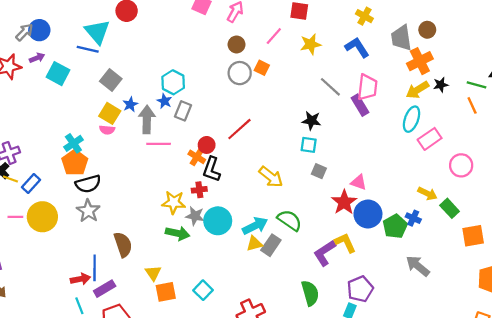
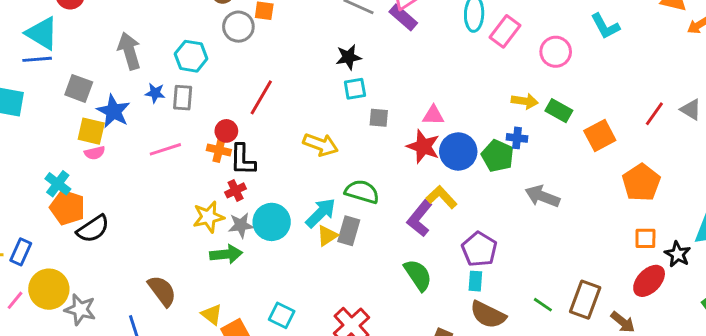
cyan hexagon: (173, 82) -> (191, 56), moved
blue star: (130, 104) -> (113, 111), size x1.6
gray arrow: (147, 120) -> (129, 51), moved
gray star: (88, 211) -> (80, 310), moved
pink line: (15, 217) -> (15, 300), turned -32

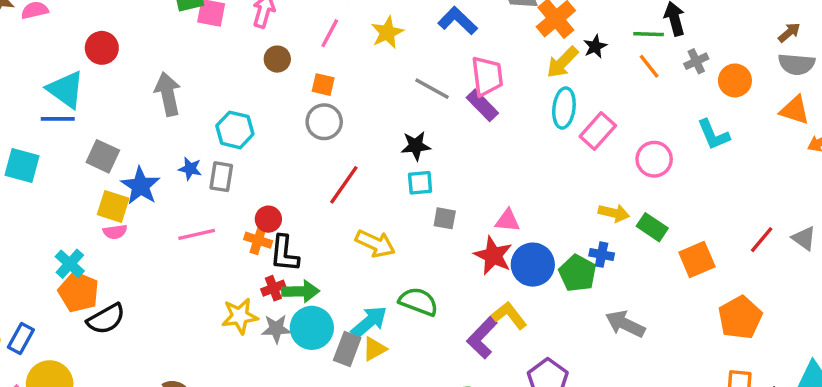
gray circle: (238, 27) -> (324, 122), moved
gray arrow: (129, 51) -> (168, 94), moved
red line: (261, 97) -> (344, 185), moved
gray rectangle: (349, 231) -> (347, 349), moved
green arrow: (226, 254) -> (301, 291), moved

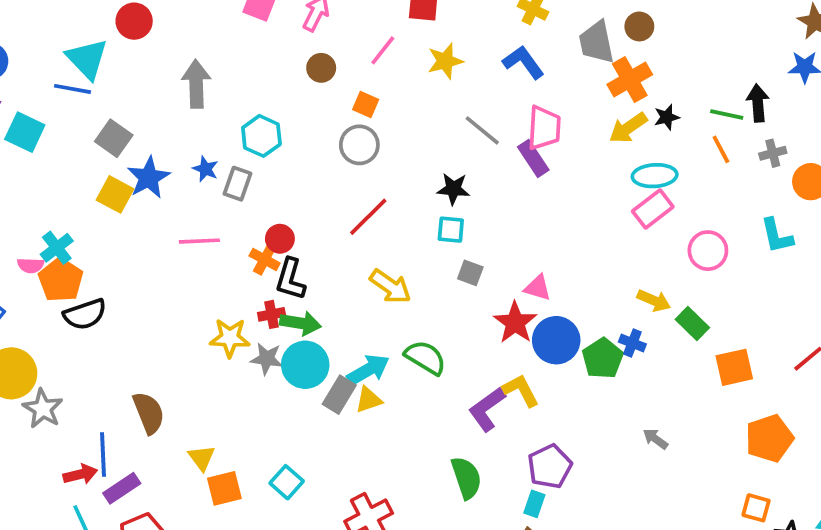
cyan ellipse: (564, 108) -> (655, 176), moved, turned 69
pink semicircle: (115, 232) -> (31, 265), moved
gray arrow: (625, 324) -> (655, 439), moved, size x0.6

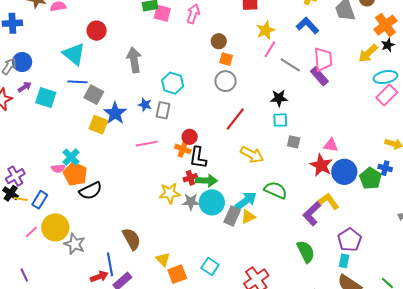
pink line: (383, 50) -> (270, 49), moved
brown circle: (321, 68) -> (219, 41), moved
orange cross: (630, 80) -> (385, 25), moved
blue line: (72, 89) -> (77, 82), moved

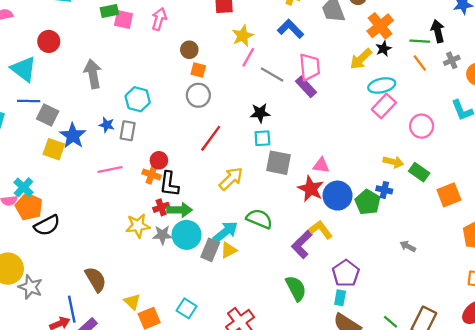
gray square: (294, 142) -> (279, 163), size x1.6
yellow arrow: (252, 155) -> (231, 179), turned -70

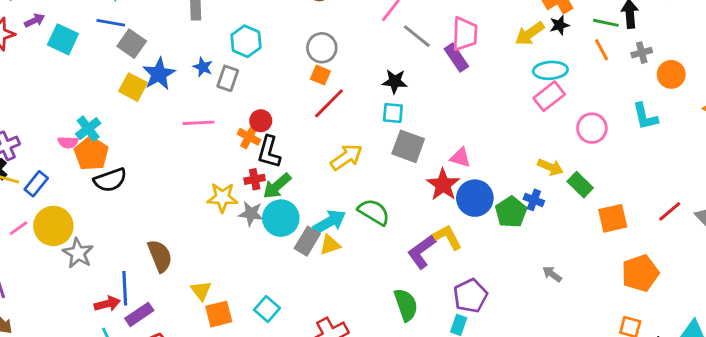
orange square: (198, 70) -> (320, 75), moved
green arrow: (180, 210) -> (277, 186), turned 130

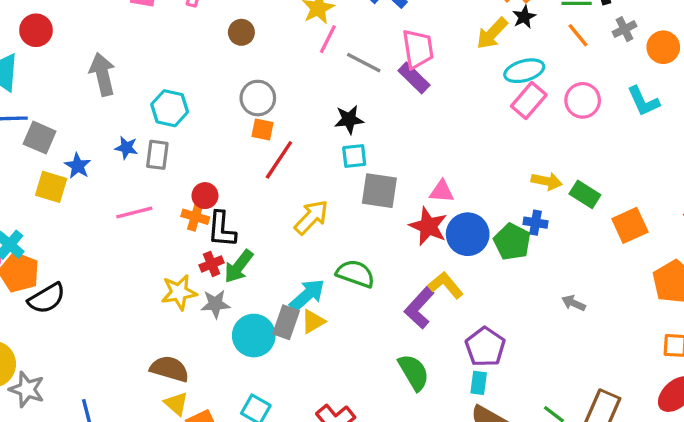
blue star: (159, 74) -> (78, 166), size x0.7
pink circle: (592, 128) -> (583, 100), moved
cyan circle: (281, 218) -> (254, 336), moved
brown semicircle: (160, 256) -> (170, 369), moved, turned -40

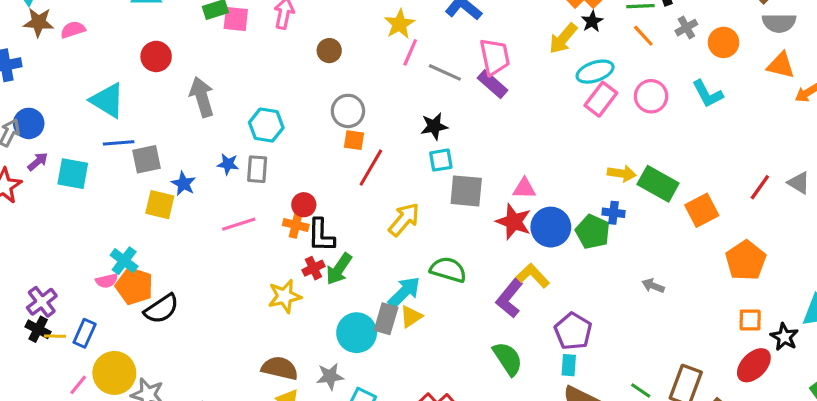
red circle: (36, 30) -> (156, 56), moved
gray square: (40, 138) -> (147, 159), turned -32
green rectangle: (585, 194) -> (658, 184), size x1.4
gray star: (215, 304) -> (330, 376), moved

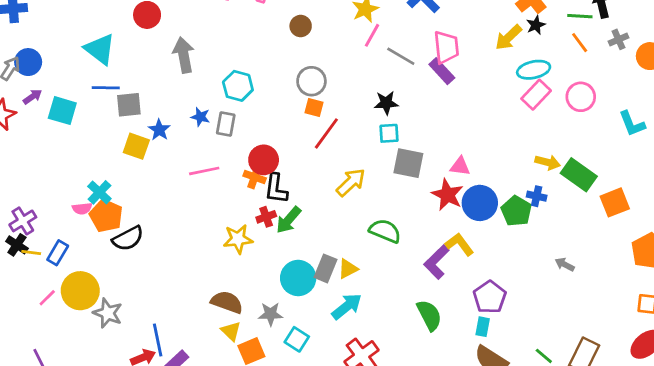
cyan L-shape: (708, 94) -> (632, 124), moved
red circle: (304, 205) -> (264, 160), size x1.4
cyan arrow: (404, 292) -> (347, 306), moved

